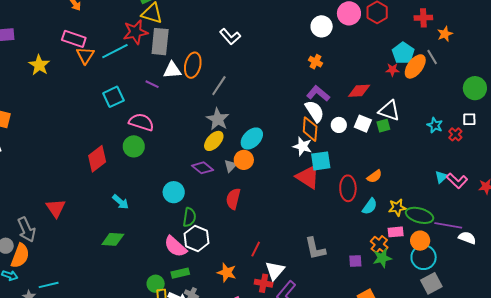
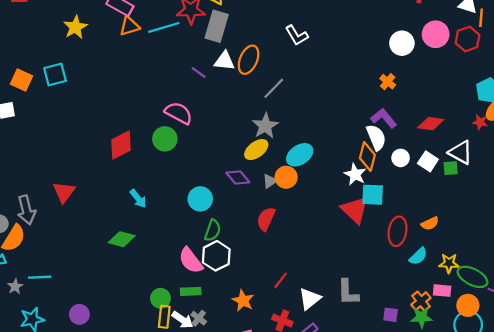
orange triangle: (85, 55) -> (129, 26), turned 30
red star: (392, 70) -> (480, 122), moved
cyan square: (113, 97) -> (55, 75), moved
white triangle: (275, 271) -> (310, 299), moved

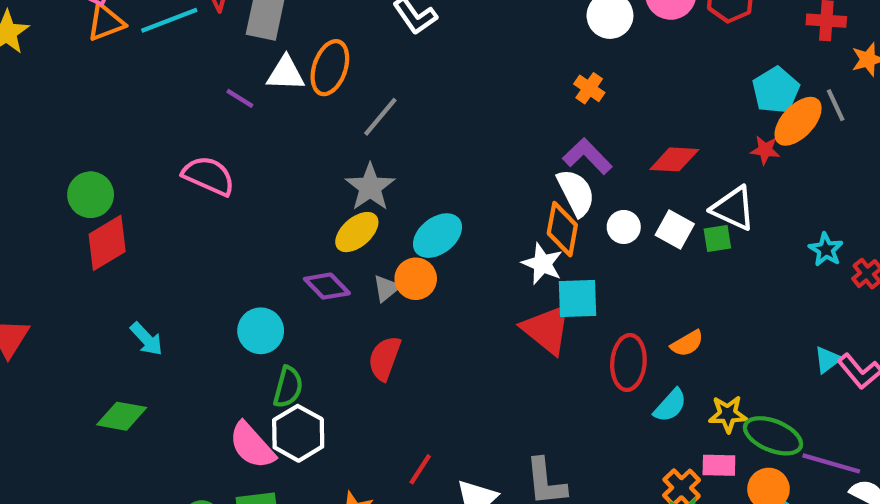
green circle: (165, 139) -> (91, 195), moved

